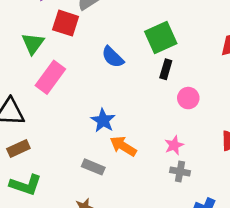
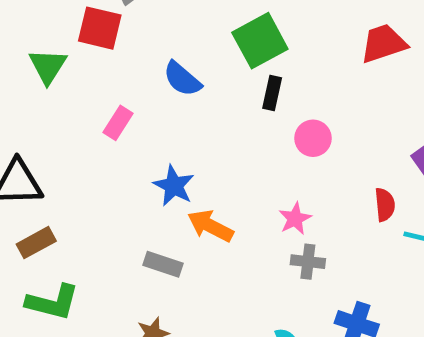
pink rectangle: (50, 77) -> (118, 123), moved, size x0.6

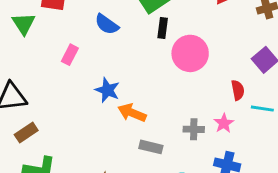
pink circle: (313, 138) -> (190, 53), size x1.6
pink star: (295, 219) -> (224, 123), moved
gray rectangle: (163, 264) -> (151, 147), moved

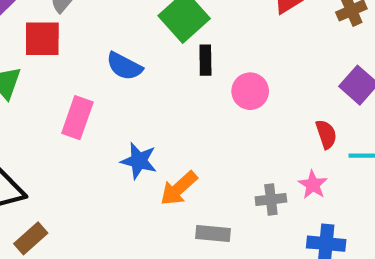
pink circle: (190, 53) -> (250, 91), size x0.7
pink rectangle: (70, 55) -> (77, 118), size x1.4
orange arrow: (132, 113) -> (179, 188), turned -56

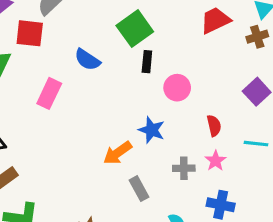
red semicircle: (326, 134) -> (214, 126), moved
blue star: (139, 161) -> (152, 130), moved
gray rectangle: (213, 234) -> (139, 189), turned 50

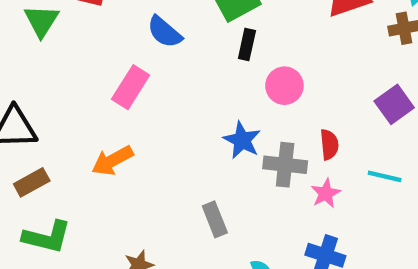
pink rectangle: (49, 93) -> (131, 87), moved
orange arrow: (118, 153) -> (112, 161), moved
gray cross: (184, 168) -> (285, 165), moved, size x1.4

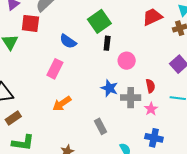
orange arrow: (112, 161) -> (62, 104), moved

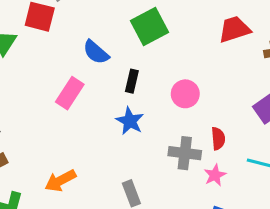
black rectangle: (107, 43) -> (132, 81), moved
blue star: (109, 88) -> (130, 121), moved
orange arrow: (62, 104) -> (60, 181), moved

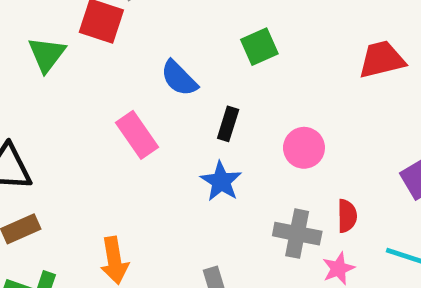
green square: (150, 26) -> (259, 47), size x0.7
pink rectangle: (70, 93) -> (137, 135), turned -72
orange arrow: (60, 181) -> (114, 260), turned -76

